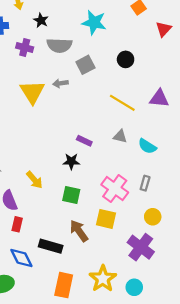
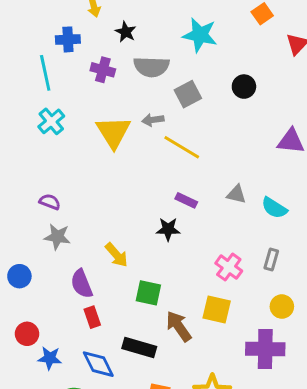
yellow line: (122, 103) -> (182, 147), moved
pink cross: (115, 189) -> (229, 267), size x0.7
green square: (71, 195) -> (148, 293), moved
red rectangle: (17, 224) -> (92, 317), turned -32
purple cross: (141, 247) -> (265, 349), turned -36

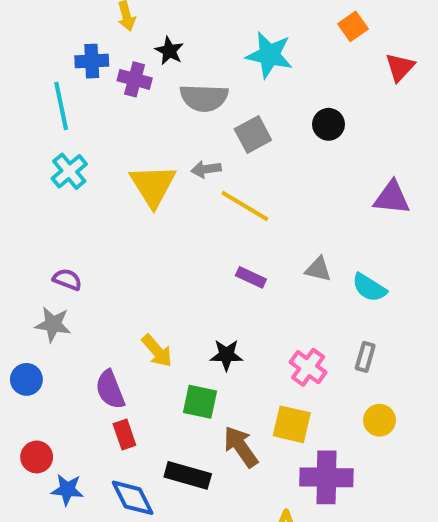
purple cross: (103, 70) -> (135, 79), moved
black star: (168, 229) -> (226, 355), moved
gray star: (57, 237) -> (53, 324), moved
purple cross: (265, 349) -> (326, 477), moved

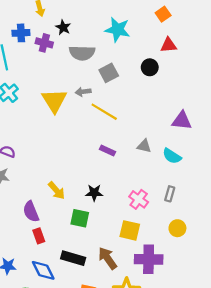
red triangle: (400, 67) -> (169, 45), moved, turned 42
purple triangle: (392, 198) -> (182, 121), moved
brown arrow: (241, 447) -> (108, 258), moved

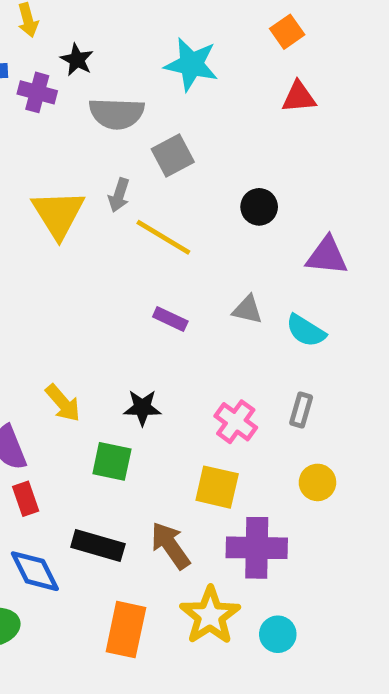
black circle: (150, 67) -> (259, 207), moved
gray arrow: (83, 92) -> (119, 195), turned -64

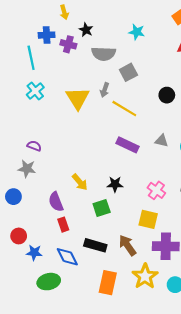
cyan star: (191, 64) -> (137, 32), size x0.7
purple rectangle: (170, 319) -> (127, 145), size x1.5
green square: (112, 461) -> (102, 208), turned -30

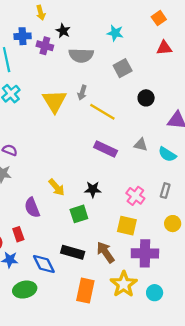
gray square: (128, 72) -> (123, 68), moved
red rectangle: (63, 225) -> (18, 234), moved

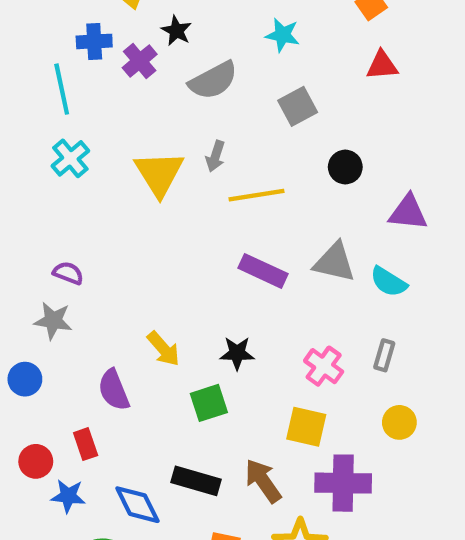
purple cross: (45, 46) -> (140, 61), turned 35
gray semicircle: (81, 55) -> (213, 80), turned -30
yellow line: (102, 112) -> (257, 195), turned -40
gray triangle: (141, 145) -> (334, 262), size x1.5

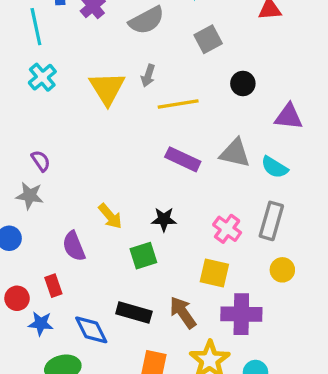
purple semicircle: (68, 273) -> (41, 161), turned 35
gray rectangle: (384, 355) -> (271, 221), size x1.6

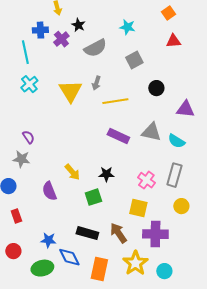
red rectangle: (53, 286) -> (16, 216), moved
red circle: (17, 298) -> (13, 251), moved
blue star: (41, 324) -> (48, 240), moved
blue diamond: (91, 330) -> (69, 257), moved

